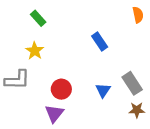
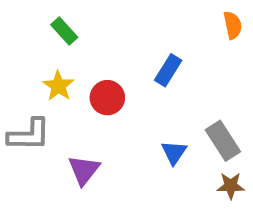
blue rectangle: (100, 41) -> (168, 70), turned 66
red circle: (61, 89) -> (107, 98), moved
purple triangle: (54, 113) -> (84, 170), moved

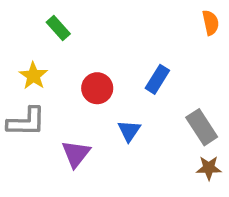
blue rectangle: (168, 70) -> (157, 79), moved
yellow star: (58, 86) -> (33, 76), moved
blue triangle: (174, 152) -> (129, 131), moved

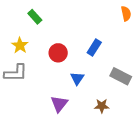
gray rectangle: (202, 127) -> (121, 76), turned -30
purple triangle: (76, 154) -> (59, 104), moved
brown star: (209, 168) -> (102, 106), moved

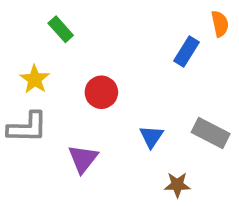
blue rectangle: (94, 48) -> (187, 52), moved
blue triangle: (77, 78) -> (151, 137), moved
purple triangle: (59, 104) -> (83, 159), moved

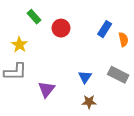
orange semicircle: (220, 24) -> (123, 39), moved
red circle: (101, 92) -> (61, 28), moved
brown star: (177, 185) -> (89, 102), moved

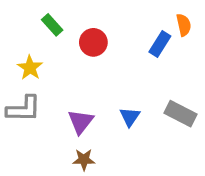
orange semicircle: (123, 39) -> (184, 25), moved
purple triangle: (46, 89) -> (81, 122), moved
brown star: (89, 102) -> (84, 160), moved

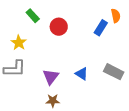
blue triangle: (130, 117) -> (82, 74), turned -32

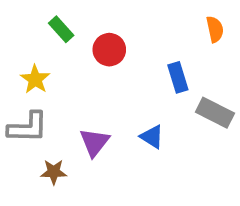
blue rectangle: (101, 28) -> (178, 77), moved, turned -49
gray rectangle: (114, 72) -> (215, 113), moved
brown star: (53, 101) -> (54, 172), moved

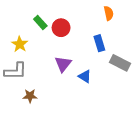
green rectangle: (61, 29) -> (40, 23), moved
orange semicircle: (215, 29) -> (109, 13), moved
purple triangle: (94, 142) -> (63, 64), moved

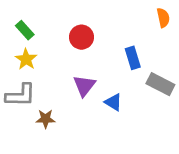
orange semicircle: (109, 13) -> (163, 18), moved
green rectangle: (40, 23) -> (25, 30), moved
brown star: (30, 96) -> (45, 119), moved

